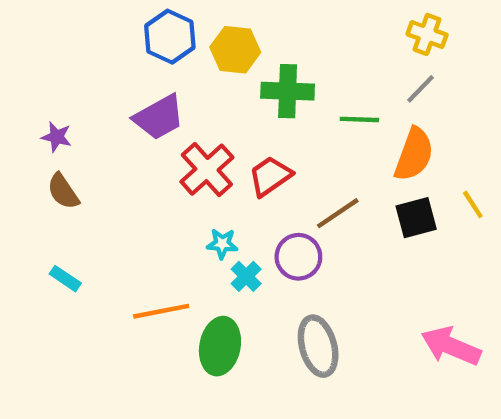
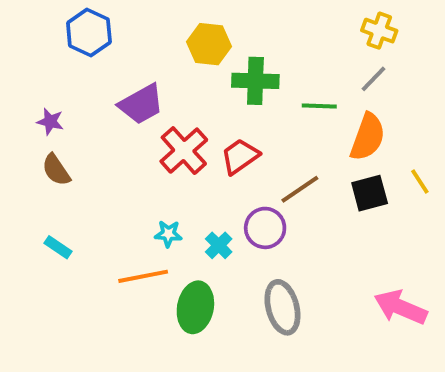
blue hexagon: (170, 37) -> (89, 32), moved
cyan star: (222, 244) -> (168, 234), moved

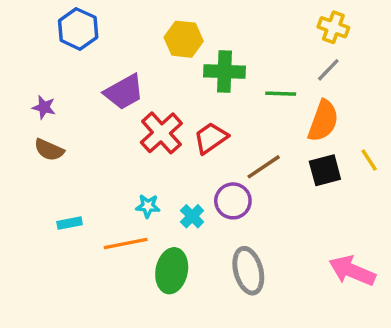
brown semicircle: (56, 170) -> (49, 150), turned -32
cyan rectangle: (58, 247) -> (70, 223), moved, turned -45

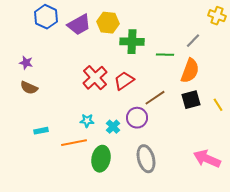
yellow cross: (333, 27) -> (217, 16), moved
purple trapezoid: (124, 92) -> (79, 25), moved
yellow line: (369, 160) -> (218, 105), moved

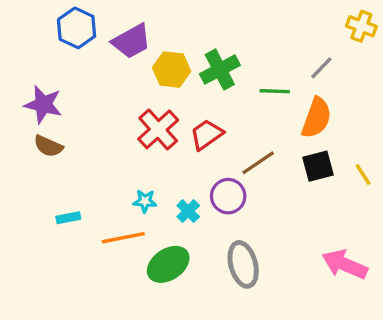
yellow hexagon: (108, 23) -> (172, 70), moved
green cross: (132, 42) -> (220, 70), turned -30
purple star: (26, 63) -> (43, 105), size x1.6
green ellipse: (101, 159) -> (168, 264), turned 45

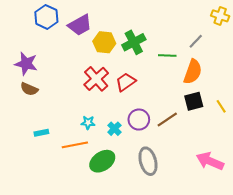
brown line: (258, 163) -> (167, 120), moved

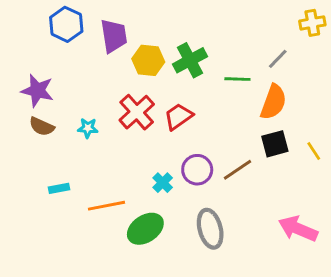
yellow cross: (220, 16) -> (312, 23), turned -30
purple trapezoid: (80, 25) -> (114, 36), turned -70
cyan star: (88, 123) -> (88, 128), moved

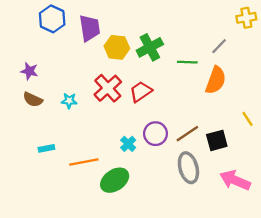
purple star: (37, 91) -> (29, 71), size x0.7
black square: (275, 144) -> (217, 140), moved
gray ellipse: (210, 229) -> (188, 168), moved

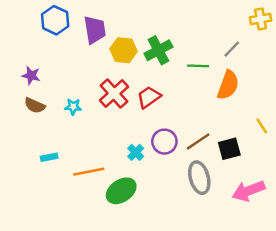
pink arrow: (235, 180) -> (249, 191), turned -44

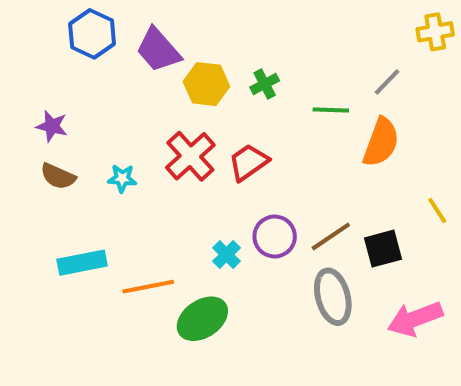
purple trapezoid: (95, 30) -> (158, 50), turned 148
green cross: (158, 50) -> (265, 84), size x0.6
cyan rectangle: (49, 157) -> (82, 263), size x1.6

